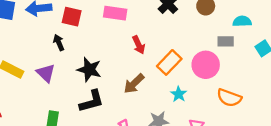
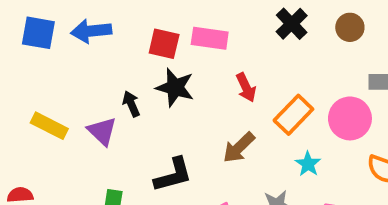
red square: (72, 17) -> (164, 44), moved
black arrow: (59, 42) -> (131, 104), moved
black star: (89, 69) -> (175, 87), moved

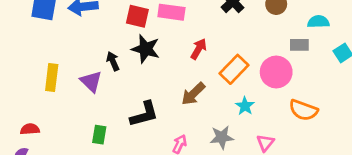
red arrow: (246, 87) -> (199, 49), turned -125
yellow rectangle: (49, 126) -> (52, 77), turned 70

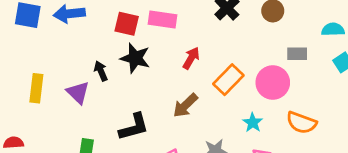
cyan semicircle: (318, 22) -> (333, 29), moved
cyan star: (245, 106) -> (253, 123), moved

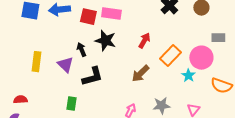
pink rectangle: (162, 19) -> (111, 14), moved
red square: (127, 24) -> (88, 17), moved
cyan star: (253, 123) -> (188, 76), moved
black L-shape: (134, 127) -> (92, 77), moved

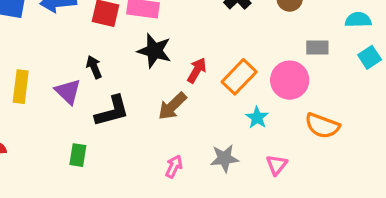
black star: (105, 41) -> (154, 51), moved
red arrow: (144, 41) -> (197, 70), moved
brown arrow: (140, 74) -> (172, 106), moved
cyan star: (188, 76) -> (257, 118), moved

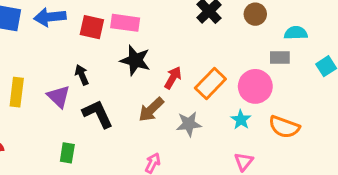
cyan semicircle: (358, 20) -> (296, 33), moved
black L-shape: (112, 111) -> (98, 114), turned -100
cyan star: (257, 118) -> (241, 120), moved
gray star: (224, 158) -> (189, 124), moved

